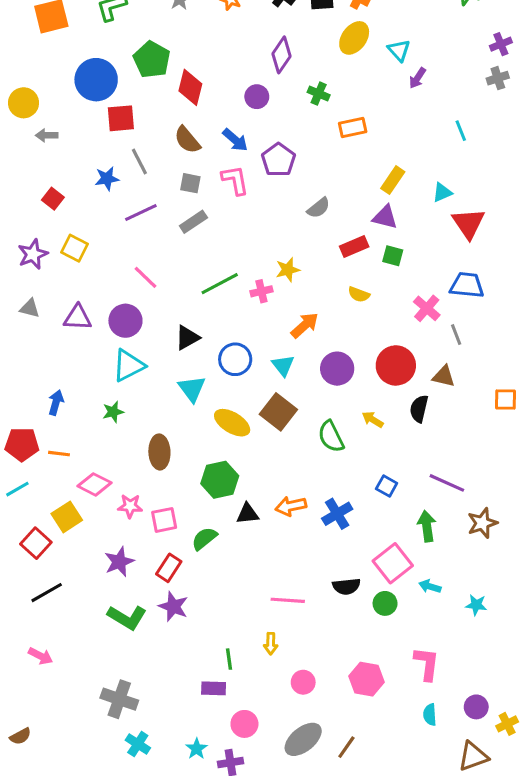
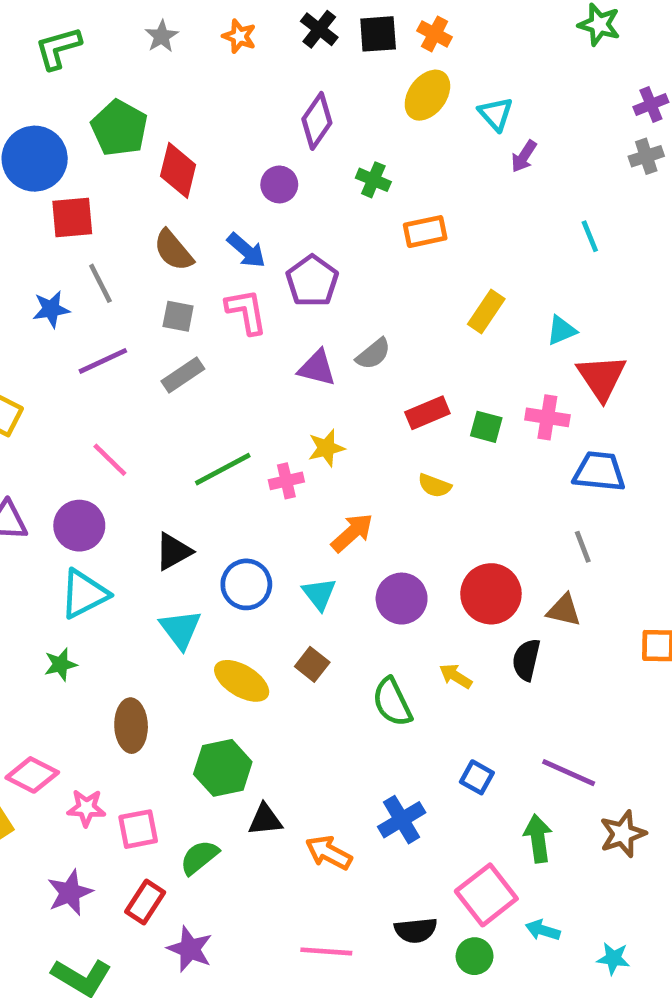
purple triangle: (385, 217) -> (317, 368), moved
pink cross: (427, 308) -> (547, 417), moved, turned -32
brown square: (278, 412) -> (312, 664), size x0.6
orange arrow: (291, 506) -> (329, 853), moved, turned 40
purple star: (173, 606) -> (190, 949), moved

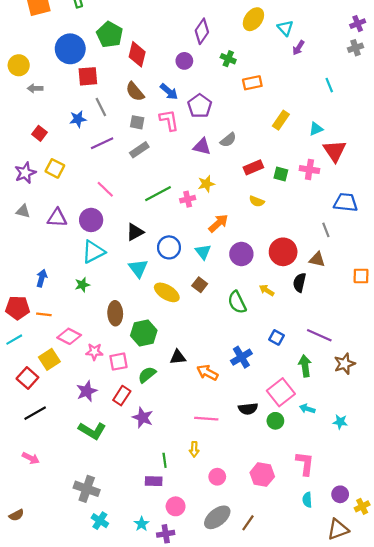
blue trapezoid: (599, 471) -> (346, 202), moved
green hexagon: (223, 768) -> (144, 333), moved

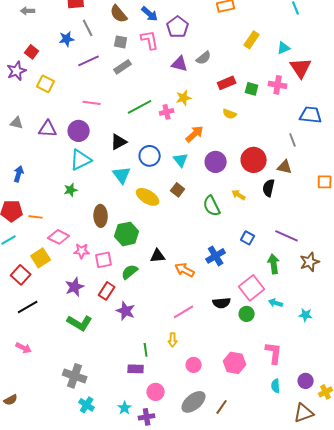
purple star: (25, 173) -> (17, 71), moved
pink line: (105, 189) -> (92, 103), turned -36
blue arrow: (42, 278) -> (19, 174), moved
pink line: (206, 419) -> (184, 312), turned -35

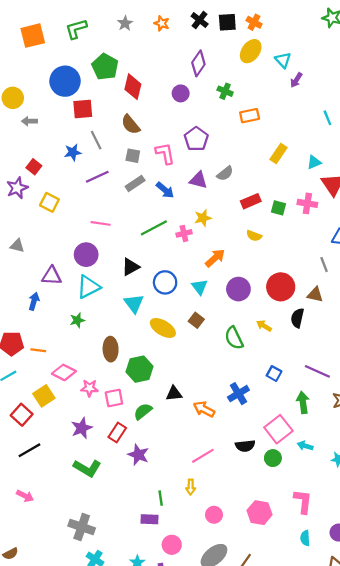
blue arrow: (150, 14) -> (165, 190), moved
purple triangle: (48, 129) -> (52, 276), moved
blue arrow: (19, 174) -> (34, 301), moved

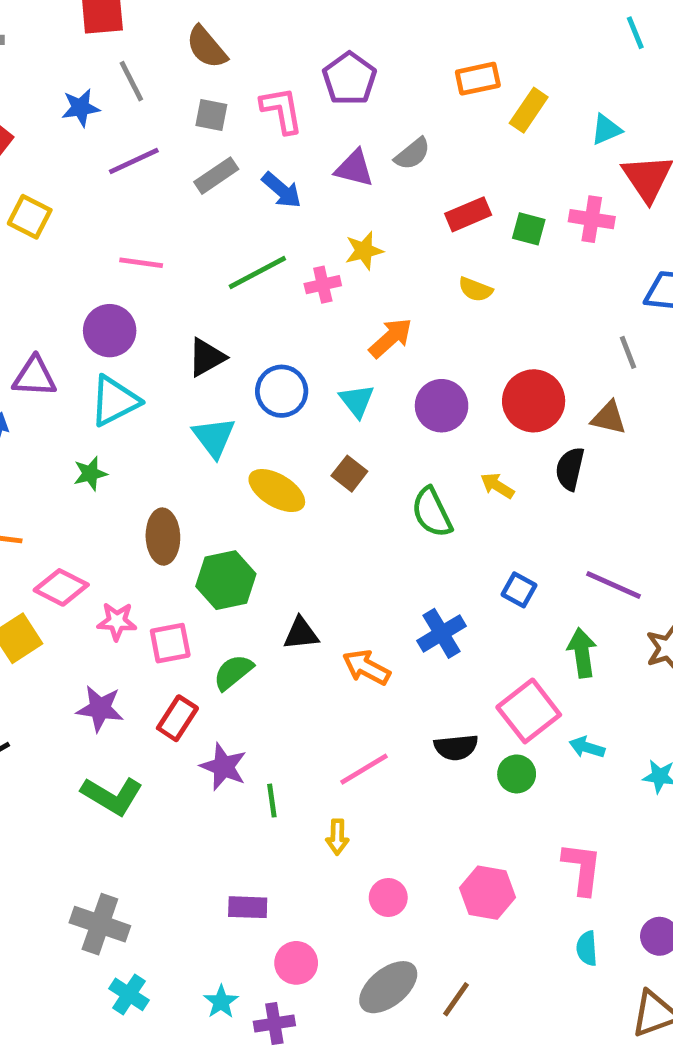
orange rectangle: (250, 116) -> (478, 79), moved
purple star: (82, 428) -> (100, 709), turned 30
green line: (161, 498) -> (272, 801), moved

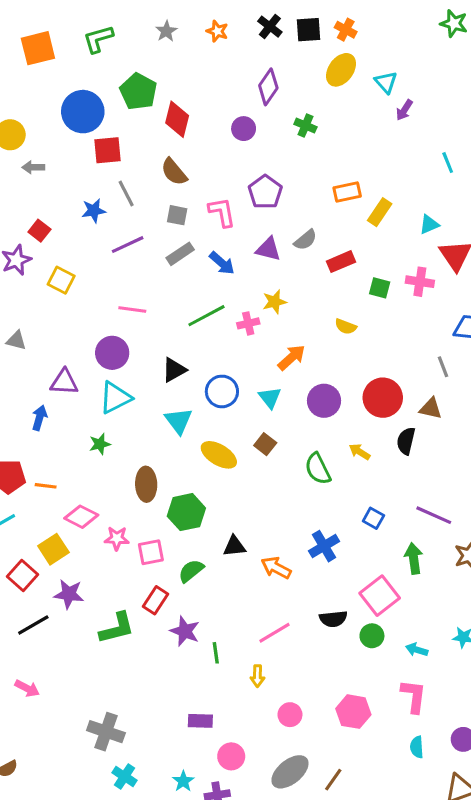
red rectangle: (468, 214) -> (341, 262), moved
purple star: (100, 709) -> (69, 594), moved
cyan arrow: (587, 747) -> (417, 650), moved
green L-shape: (112, 796) -> (117, 628), moved, turned -45

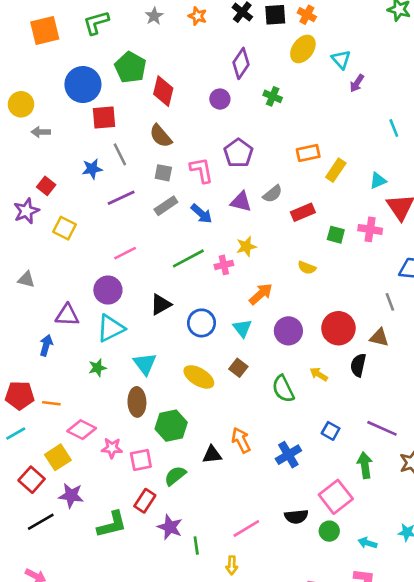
pink line: (132, 310) -> (125, 253), turned -35
cyan triangle: (179, 421) -> (145, 364), moved
orange arrow: (276, 568) -> (241, 440), moved, turned 35

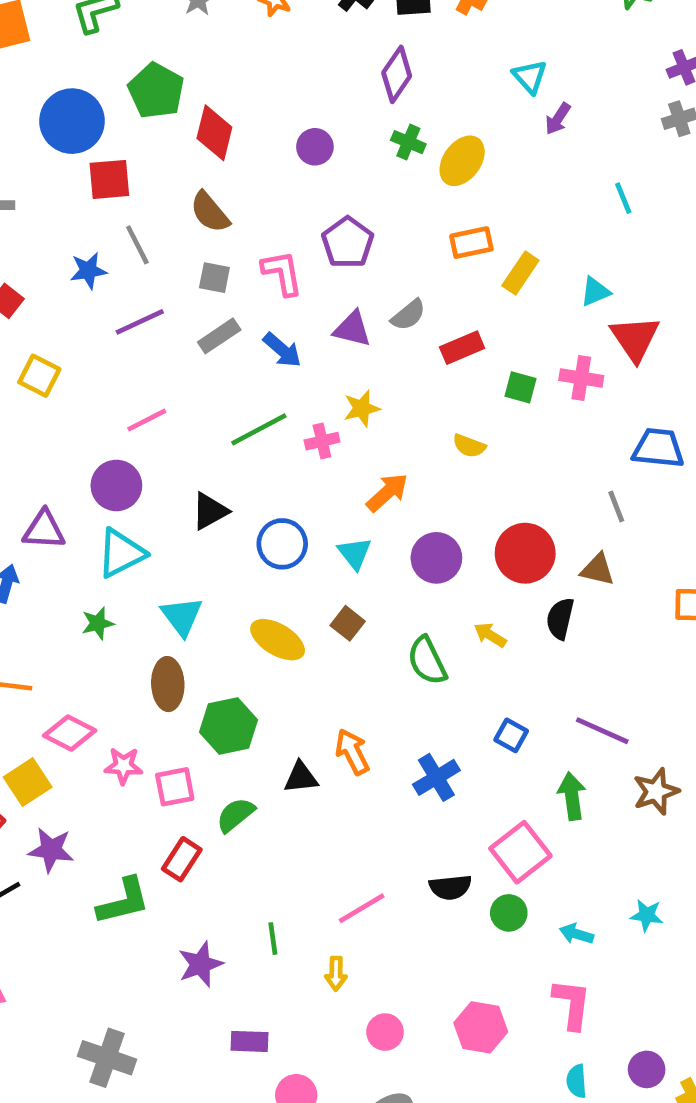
yellow ellipse: (303, 49) -> (462, 161), moved
purple diamond: (241, 63) -> (397, 74), moved
purple star: (170, 527) -> (200, 964), moved, turned 30

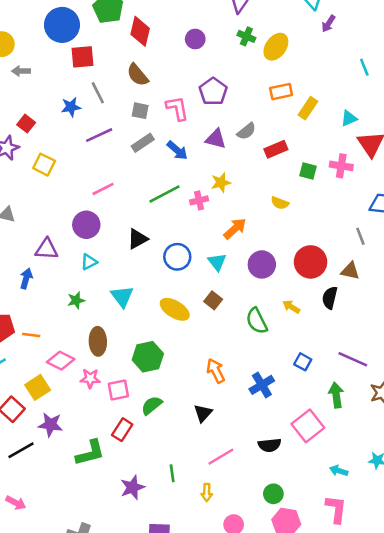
cyan triangle: (121, 553) -> (89, 262), size x0.6
brown ellipse: (168, 684) -> (98, 341), moved
black triangle: (301, 777) -> (203, 413), moved, turned -42
green circle: (509, 913) -> (273, 494), moved

